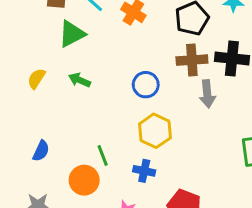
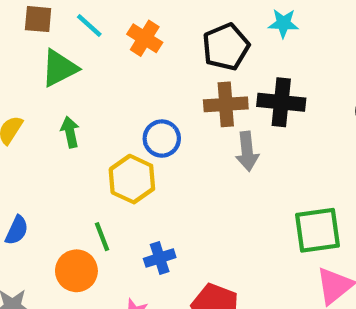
green arrow: (80, 80) -> (70, 132), turned 55
yellow hexagon: (155, 131) -> (132, 179), moved
blue cross: (144, 171) -> (160, 258), turned -30

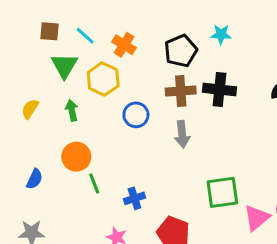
green triangle: (59, 68) -> (64, 66), turned -32
gray arrow: (247, 151) -> (182, 134), moved
yellow hexagon: (132, 179) -> (103, 79), moved
green square: (318, 230) -> (222, 192), moved
orange circle: (76, 271) -> (76, 157), moved

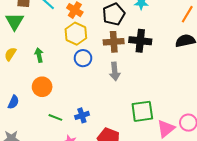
green triangle: (64, 66) -> (14, 21), moved
yellow hexagon: (103, 79) -> (76, 34), moved
green line: (94, 183) -> (55, 117), moved, turned -48

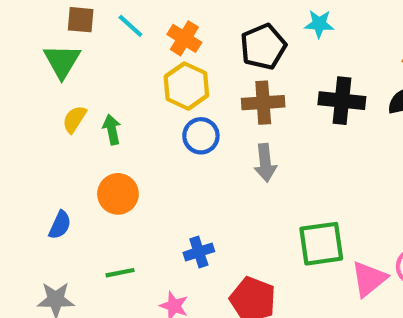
black cross: (140, 41) -> (342, 101), moved
yellow semicircle: (10, 54) -> (74, 119), moved
green line: (55, 117) -> (120, 273), moved, turned -32

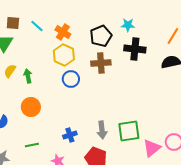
black cross: (342, 101) -> (135, 49), moved
gray arrow: (265, 163) -> (102, 130), moved

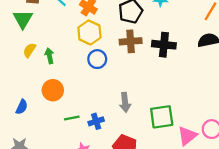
black cross: (135, 49) -> (164, 45), moved
gray arrow: (102, 130) -> (125, 102), moved
green line: (32, 145) -> (72, 118), moved

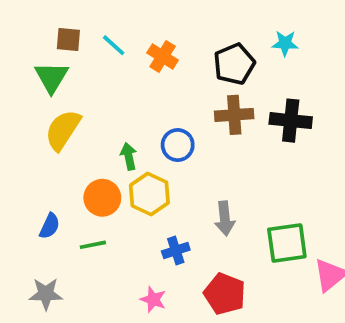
yellow hexagon: (89, 32) -> (149, 194), moved
yellow semicircle: (29, 50) -> (63, 130), size x1.6
green arrow: (49, 56) -> (129, 156), moved
green line: (72, 118) -> (93, 245), moved

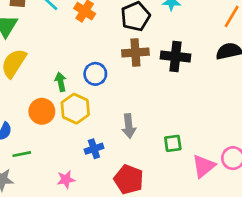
green square: (287, 243) -> (173, 143), size x0.6
green line: (93, 245) -> (22, 154), moved
pink star: (153, 299) -> (66, 179), moved, turned -30

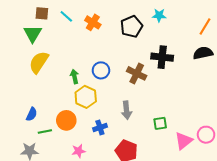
brown cross: (135, 52) -> (137, 73), moved, turned 30
orange circle: (42, 111) -> (66, 120), moved

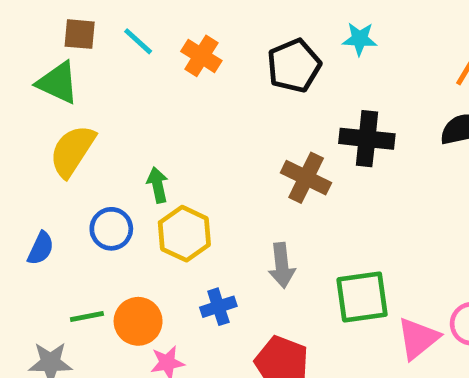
green triangle: (33, 34) -> (58, 83), turned -36
blue circle: (101, 70) -> (111, 229), moved
blue semicircle: (32, 114) -> (41, 248), moved
orange circle: (66, 120) -> (138, 321), moved
green square: (160, 123) -> (362, 297), size x1.6

